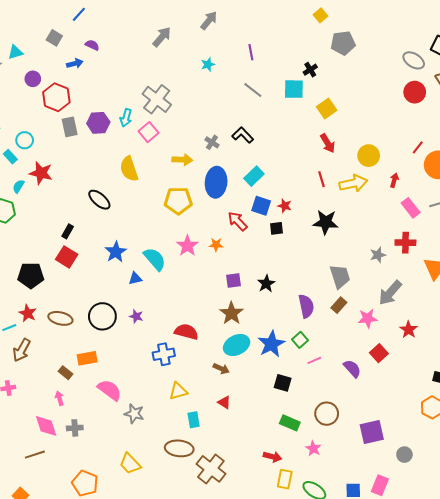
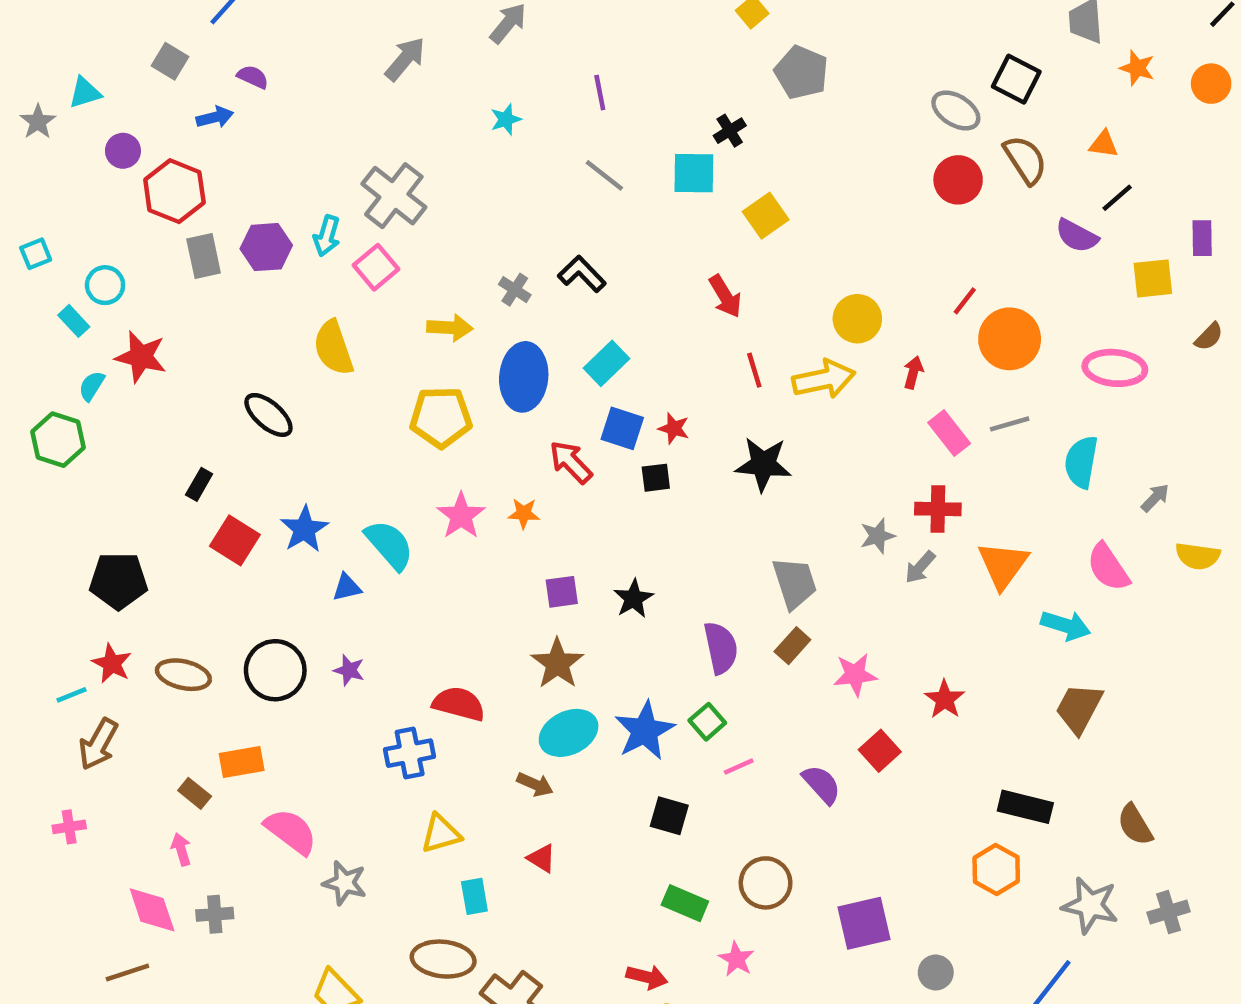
gray pentagon: (343, 43) -> (801, 72), turned 30
red arrow: (328, 143) -> (725, 296), moved
red square: (67, 257) -> (235, 540), moved
gray arrow: (390, 293) -> (920, 567), moved, size x0.6

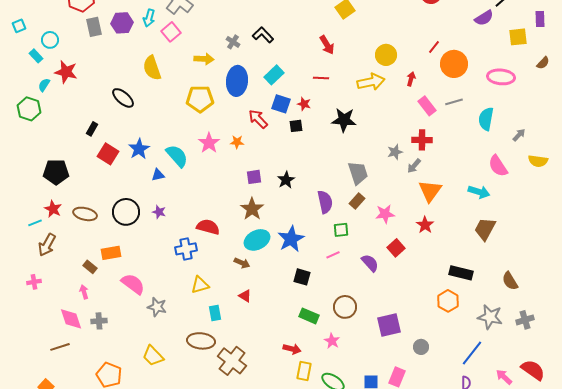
purple semicircle: (1077, 236) -> (484, 18), turned -60
red line: (754, 370) -> (321, 78), moved, turned -70
orange triangle: (1003, 565) -> (430, 191), moved
green square: (707, 722) -> (341, 230), moved, turned 35

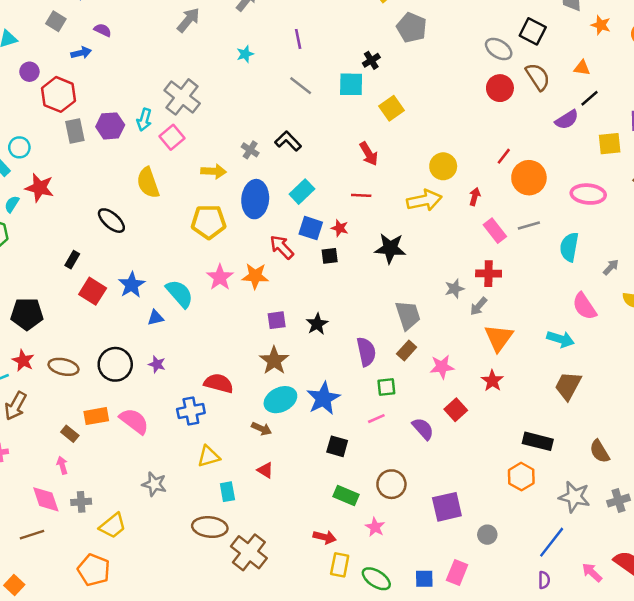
orange star: (237, 142) -> (255, 276), size x1.5
pink semicircle: (133, 284) -> (134, 421), moved
yellow trapezoid: (153, 356) -> (113, 526), moved, turned -85

